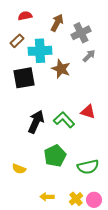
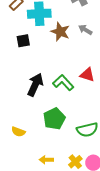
gray arrow: (89, 56) -> (85, 30), moved, turned -104
black square: (24, 78) -> (23, 41), size x0.6

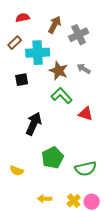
green L-shape: (63, 83) -> (62, 96), moved

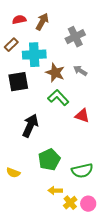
brown arrow: (55, 25) -> (42, 22), moved
black square: (22, 80) -> (18, 82), size x1.5
yellow arrow: (45, 199) -> (55, 191), moved

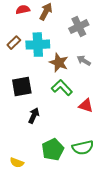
brown rectangle: (11, 45) -> (14, 43), moved
black square: (18, 82) -> (22, 87), moved
black arrow: (30, 126) -> (34, 116), size x0.7
green semicircle: (82, 171) -> (83, 148), moved

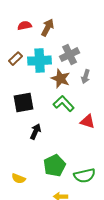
gray cross: (79, 27) -> (70, 55), moved
gray arrow: (84, 61) -> (86, 77), turned -104
green semicircle: (83, 148) -> (85, 176), moved

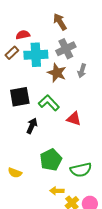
red semicircle: (25, 26) -> (23, 35), moved
brown arrow: (48, 28) -> (60, 22), moved, turned -60
green L-shape: (64, 104) -> (49, 103), moved
red triangle: (88, 122) -> (74, 119), moved

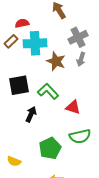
gray cross: (66, 49) -> (78, 37), moved
green semicircle: (81, 170) -> (80, 136), moved

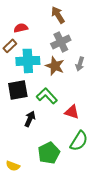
gray cross: (78, 37) -> (61, 42), moved
cyan cross: (35, 43) -> (28, 61), moved
green semicircle: (80, 136) -> (79, 141), turned -45

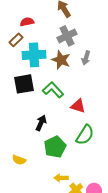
black arrow: (30, 119) -> (41, 123), moved

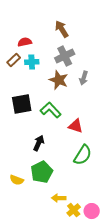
cyan cross: (34, 55) -> (32, 62), moved, size x0.6
green pentagon: (55, 147) -> (42, 172), moved

